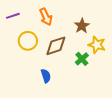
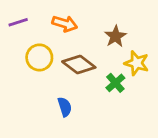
orange arrow: (46, 17) -> (65, 24), turned -48
brown diamond: (56, 46) -> (79, 65), turned 55

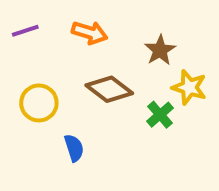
yellow circle: (39, 57) -> (39, 103), moved
blue semicircle: (65, 107) -> (74, 148), moved

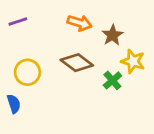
orange arrow: (90, 33) -> (80, 23), moved
blue semicircle: (74, 148) -> (14, 104), moved

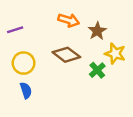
purple line: (18, 22) -> (15, 30), moved
blue semicircle: (14, 104) -> (26, 90), moved

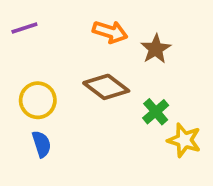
purple line: (15, 30) -> (24, 28), moved
yellow star: (115, 54) -> (184, 140), moved

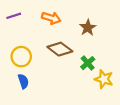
orange arrow: (110, 32) -> (51, 18), moved

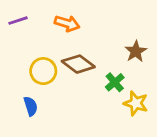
brown star: (88, 28) -> (136, 51), moved
yellow circle: (21, 57) -> (43, 71), moved

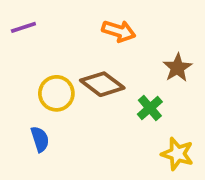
orange arrow: (67, 23) -> (119, 31), moved
yellow star: (136, 103) -> (177, 154), moved

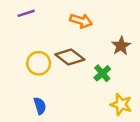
purple line: (23, 27) -> (26, 13), moved
blue semicircle: (40, 139) -> (40, 106), moved

